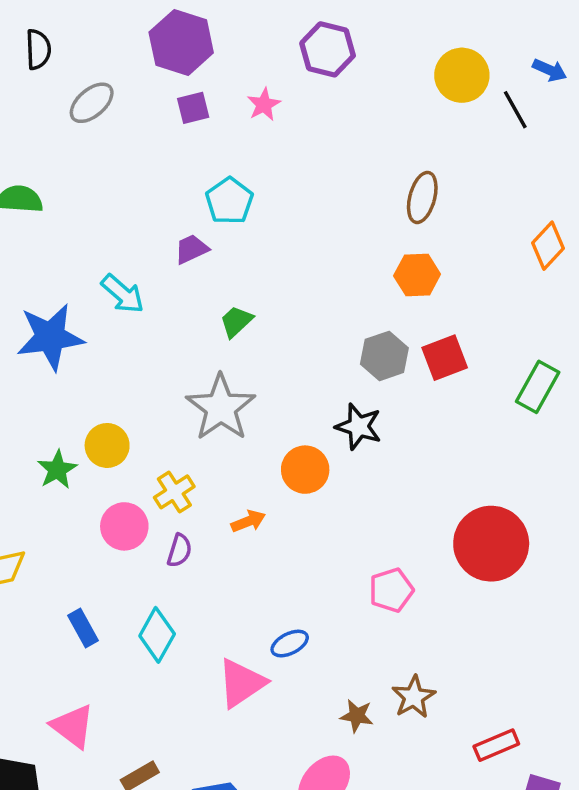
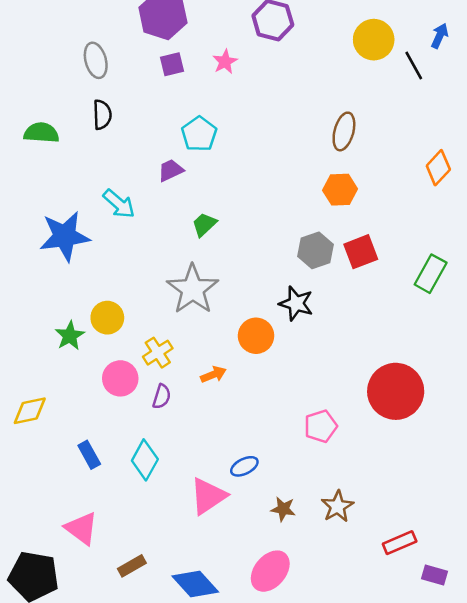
black semicircle: (38, 49) -> (102, 115), moved
blue arrow: (550, 70) -> (440, 36), turned -90
gray ellipse: (92, 103) -> (96, 60), turned -64
brown star: (357, 716) -> (283, 509), moved

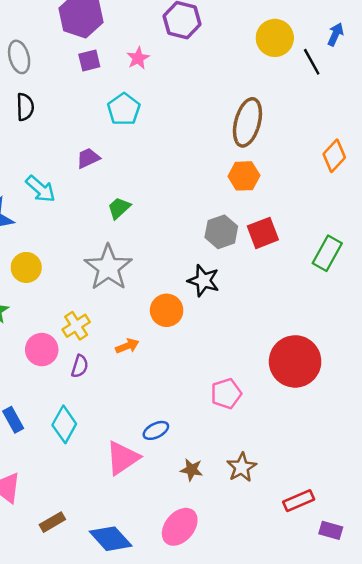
brown ellipse: (344, 131) -> (247, 122), size x1.4
cyan pentagon: (199, 134) -> (124, 109), moved
yellow circle: (107, 318) -> (26, 267), moved

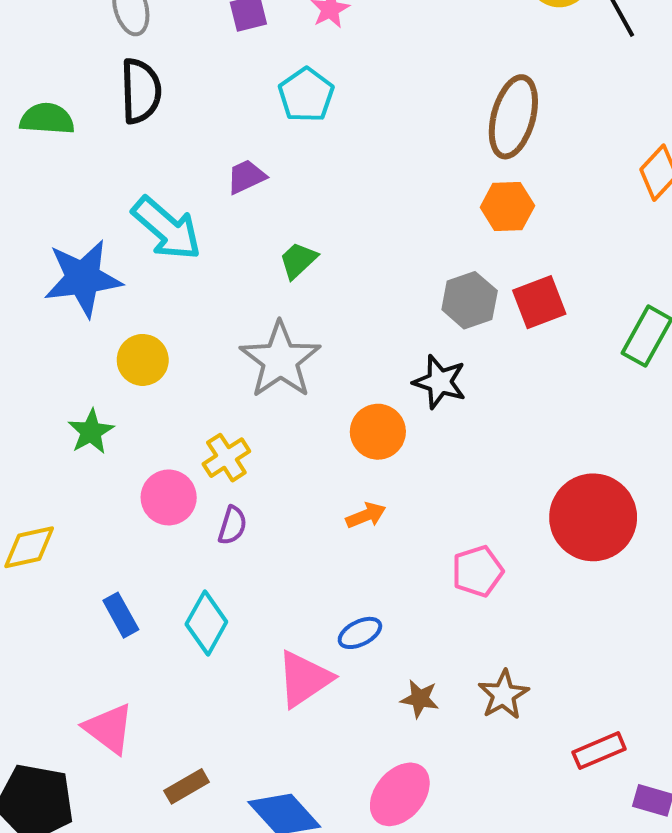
black semicircle: (25, 107) -> (141, 91), size x1.4
cyan arrow: (40, 189) -> (167, 228), size x1.4
orange arrow: (127, 346) -> (366, 515), moved

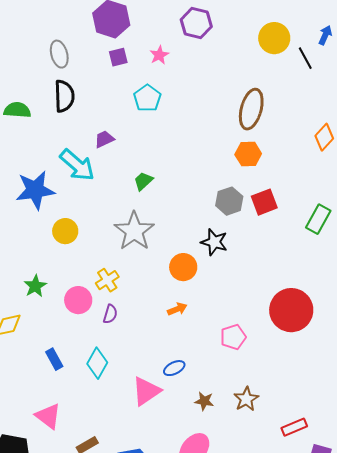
purple trapezoid: (246, 177) -> (104, 139), moved
green star: (91, 432) -> (35, 286), moved

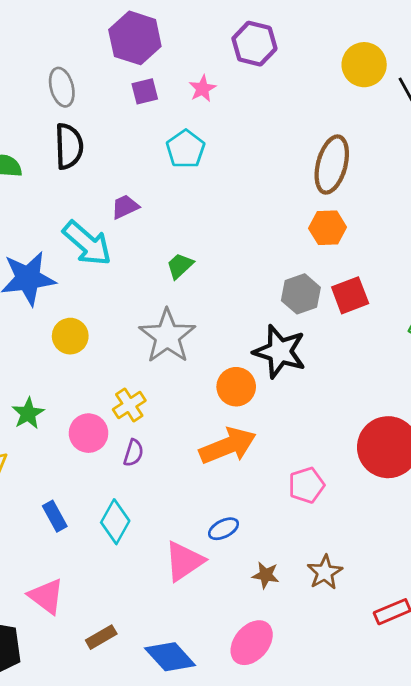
black star: (214, 242) -> (280, 352), size x1.4
orange arrow: (177, 309) -> (228, 446), size x2.0

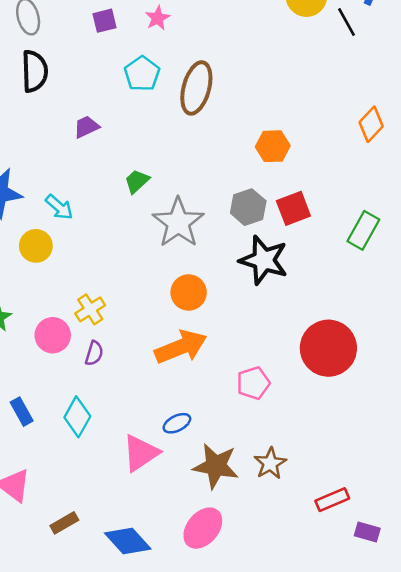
brown ellipse: (332, 165) -> (196, 88), moved
cyan arrow: (87, 243) -> (59, 207), moved, size x0.6
gray star: (167, 336) -> (178, 223), moved
black star: (280, 352) -> (264, 260), moved
brown star: (266, 575) -> (216, 466), size x1.8

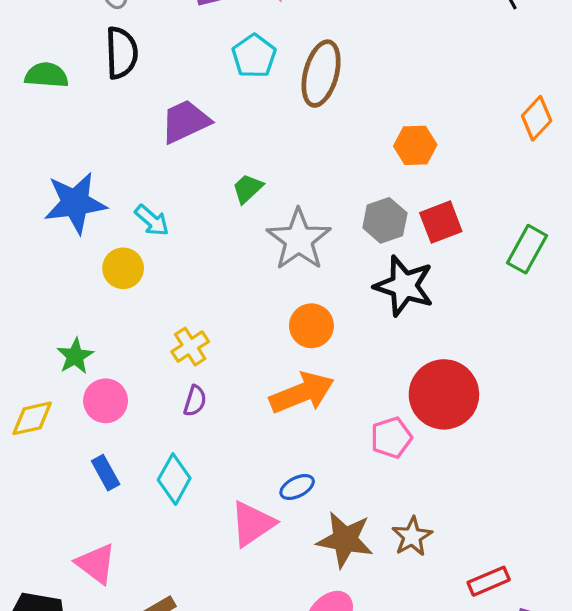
purple trapezoid: (86, 127) -> (185, 121), size x1.6
pink circle: (53, 335) -> (106, 401), moved
red circle: (328, 348) -> (444, 394), moved

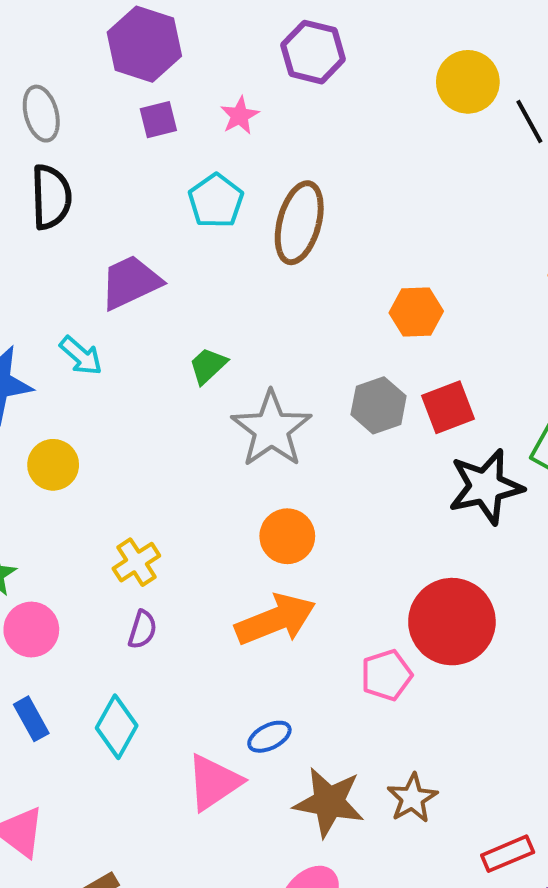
cyan arrow: (152, 220) -> (81, 356), moved
black star: (404, 286) -> (486, 487), moved, turned -30

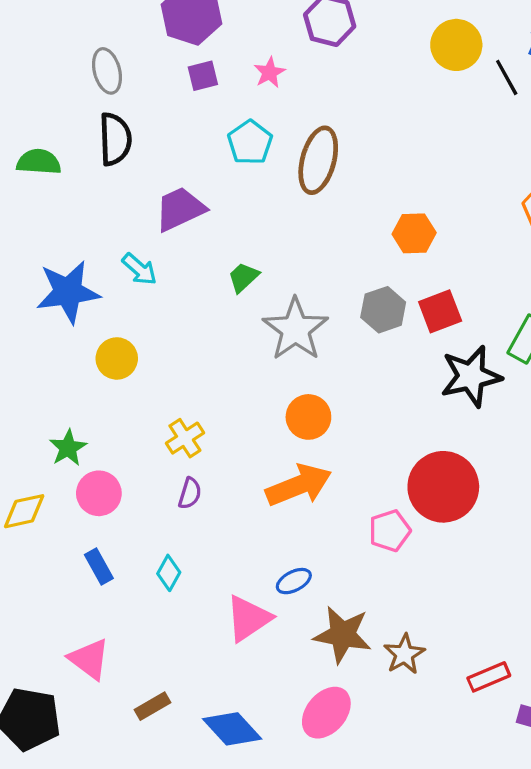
cyan diamond: (117, 727) -> (169, 573), size x0.7
brown star: (412, 798) -> (404, 654), moved

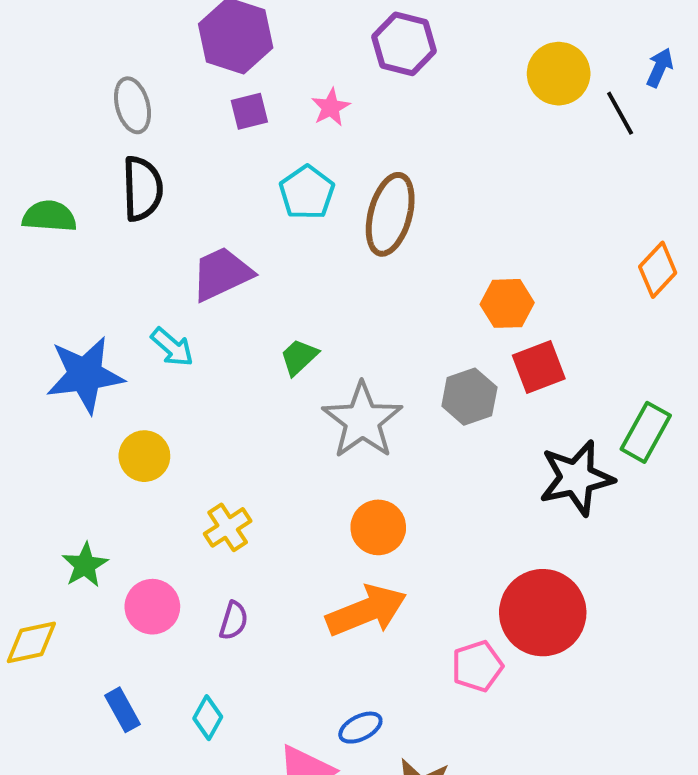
red square: (440, 311) -> (539, 367), moved
yellow cross: (185, 438) -> (228, 527), moved
pink circle: (99, 493) -> (152, 607), moved

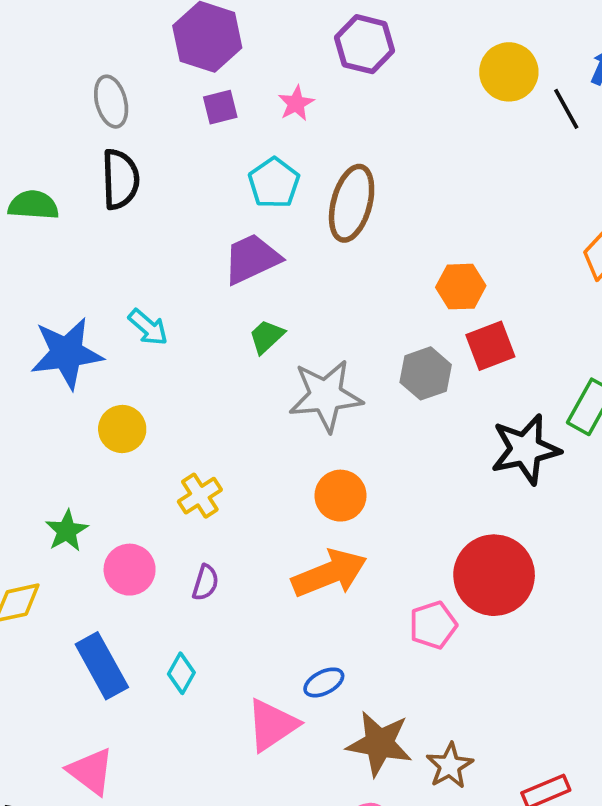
purple trapezoid: (222, 274) -> (252, 259), moved
gray star: (362, 420) -> (326, 396), turned 30
blue rectangle: (123, 710) -> (102, 666), size x1.6

